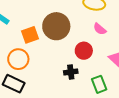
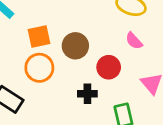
brown circle: (56, 26) -> (75, 46), moved, size x0.7
orange circle: (18, 59) -> (39, 68), moved

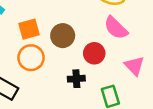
pink semicircle: (134, 41) -> (116, 28), size x1.5

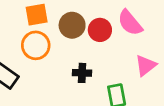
red circle: (94, 53) -> (100, 30), moved
pink triangle: (134, 66) -> (146, 66), turned 30

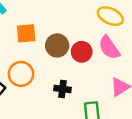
orange circle: (36, 45) -> (21, 74), moved

